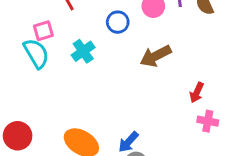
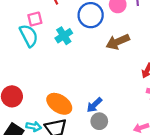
blue circle: (118, 22) -> (91, 15), size x1.5

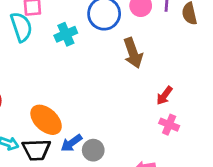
brown arrow: (118, 42) -> (133, 53), turned -95
blue arrow: (94, 105) -> (71, 143), moved

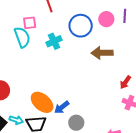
brown arrow: (133, 53) -> (102, 53), turned 110
blue arrow: (71, 143) -> (62, 107), moved

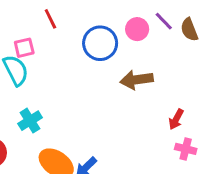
purple line: (125, 16) -> (164, 21), turned -40
cyan cross: (54, 41) -> (30, 121), moved

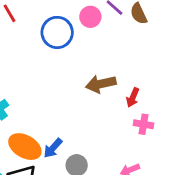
brown arrow: (137, 80) -> (101, 84), moved

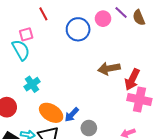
red arrow: (133, 97) -> (132, 79), size x1.5
pink cross: (144, 124) -> (139, 100), size x1.6

